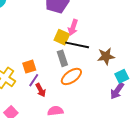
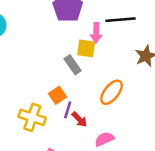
black line: (77, 45) -> (121, 20), moved
gray rectangle: (62, 58) -> (73, 65), moved

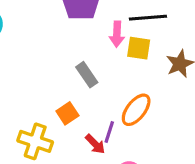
yellow square: (86, 48) -> (139, 48), moved
purple line: (68, 110) -> (109, 132), moved

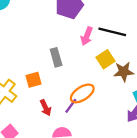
yellow square: (139, 48) -> (105, 59), moved, turned 30
purple line: (109, 132) -> (71, 106), moved

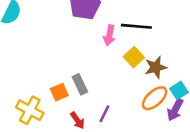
gray rectangle: (56, 57) -> (80, 84), moved
orange ellipse: (82, 93) -> (155, 98), moved

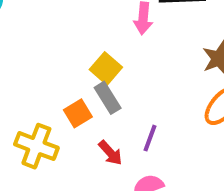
yellow square: (134, 57) -> (106, 68), moved

